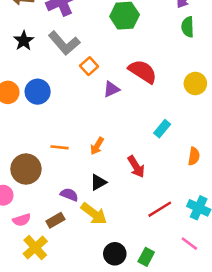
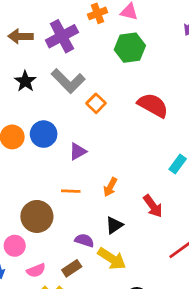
purple triangle: (111, 89) -> (78, 151), moved

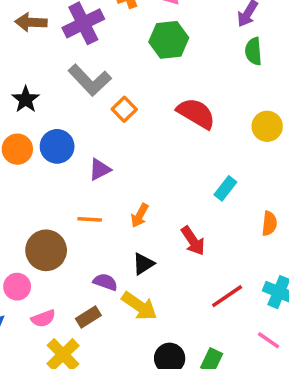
black star: (25, 81) -> (26, 99), moved

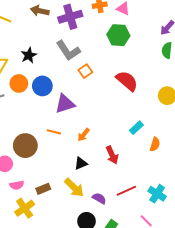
purple triangle: (100, 169) -> (65, 104), size x1.5
orange semicircle: (269, 224) -> (155, 144), moved
purple semicircle: (105, 282) -> (99, 198), moved

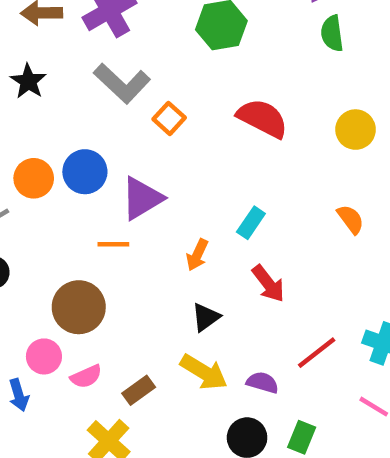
black star: (29, 55) -> (28, 81), moved
cyan rectangle: (136, 128) -> (251, 223), moved
orange line: (54, 132) -> (113, 244), moved
orange semicircle: (155, 144) -> (351, 219), moved, turned -40
pink semicircle: (17, 185) -> (86, 377), moved

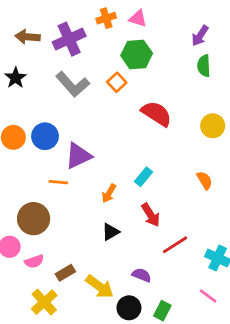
orange square: (169, 118) -> (117, 82), moved
red line: (317, 353) -> (175, 245), moved
yellow arrow: (204, 372) -> (100, 287), moved

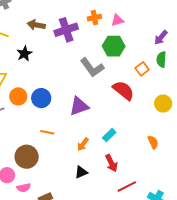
pink triangle: (138, 18) -> (117, 20), turned -40
orange square: (117, 82) -> (142, 69), moved
gray L-shape: (73, 84) -> (92, 68), moved
purple triangle: (78, 156) -> (79, 106), moved

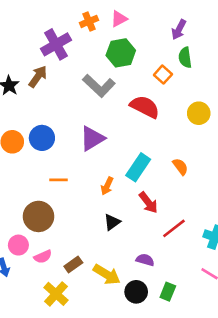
brown arrow: (36, 25) -> (38, 77), moved, turned 126
cyan rectangle: (109, 135) -> (138, 167), size x1.5
orange semicircle: (153, 142) -> (180, 167), moved

